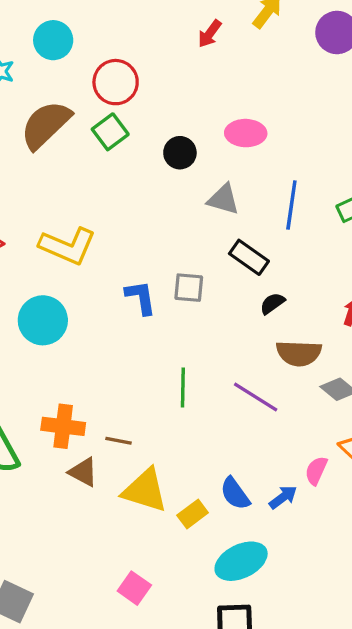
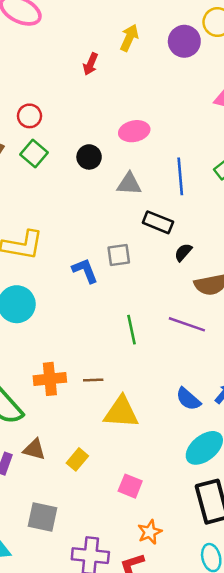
red circle: (116, 82) -> (29, 116), size x0.7
brown triangle: (83, 472) -> (34, 449), moved
yellow rectangle: (193, 514) -> (77, 459), moved

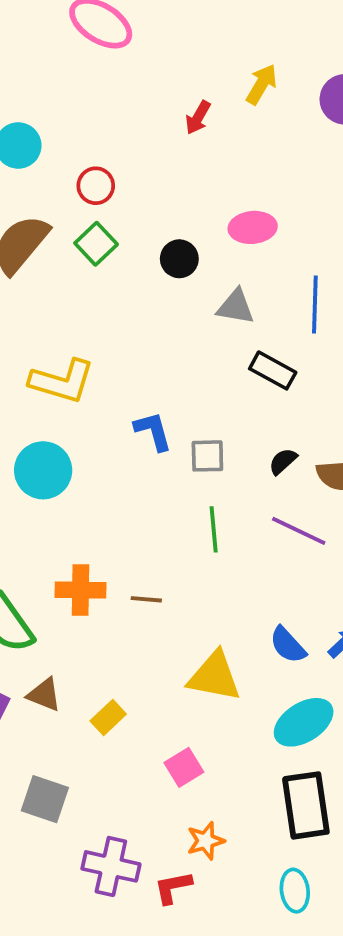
black semicircle: (183, 252) -> (283, 461), moved
gray square: (119, 255) -> (207, 456), moved
yellow triangle: (121, 412) -> (214, 676), moved
pink square: (130, 486) -> (184, 767), turned 30

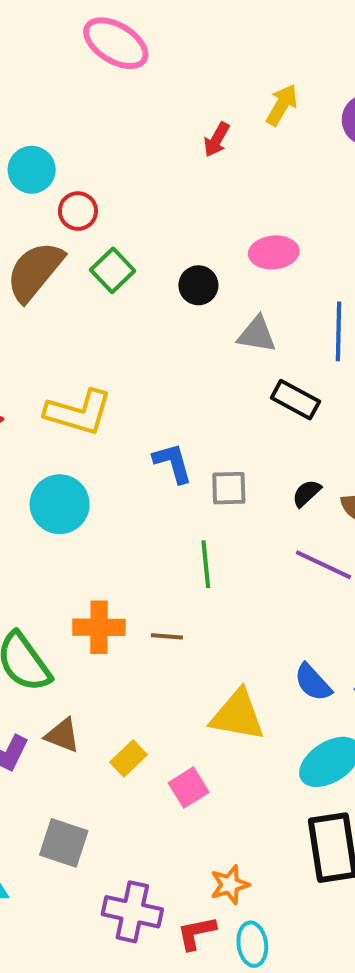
red circle: (96, 186) -> (78, 211), moved
green line: (214, 529) -> (206, 564), moved
pink square: (184, 767) -> (189, 788), moved
cyan ellipse: (295, 891) -> (252, 944), moved

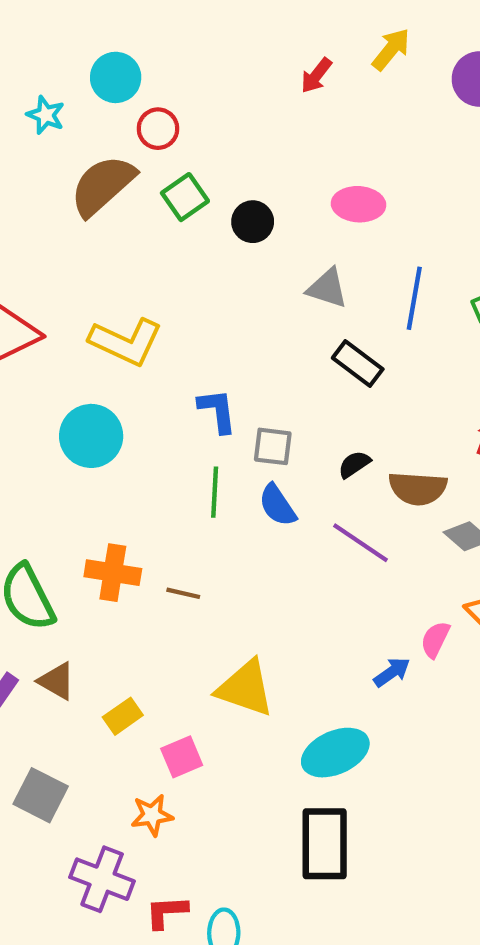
black circle: (198, 285) -> (253, 222), moved
green line: (206, 564) -> (215, 492), moved
blue semicircle: (313, 682) -> (277, 505), moved
orange star: (230, 885) -> (152, 815), moved

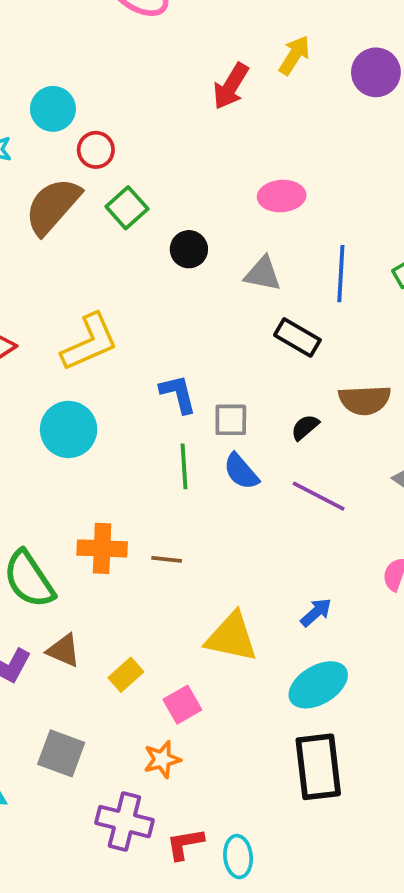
red arrow: (316, 75) -> (231, 86), size x1.4
black circle: (253, 222) -> (189, 249), moved
yellow L-shape: (126, 342) -> (90, 342), turned -42
brown semicircle: (418, 488) -> (365, 400), moved
blue arrow: (392, 672) -> (316, 612), moved

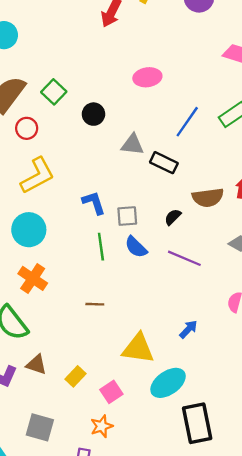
red circle: (96, 150) -> (27, 128), moved
gray triangle: (263, 274) -> (133, 145), moved
blue line: (341, 274) -> (187, 122), turned 36
orange cross: (102, 548) -> (33, 278), moved, turned 36
cyan ellipse: (318, 685) -> (168, 383), moved

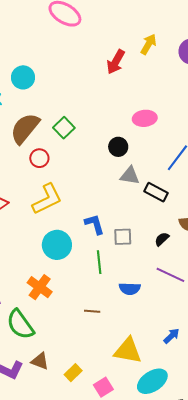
black circle: (93, 114) -> (118, 147), moved
cyan circle: (29, 230) -> (57, 245), moved
blue semicircle: (136, 247) -> (130, 289), moved, turned -45

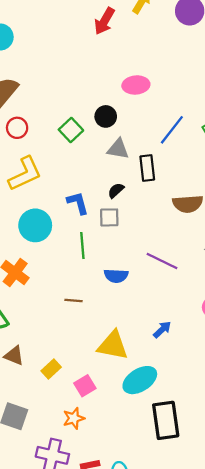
green square: (64, 128) -> (71, 130), moved
black rectangle: (156, 192) -> (147, 168), turned 55
black semicircle: (162, 239) -> (116, 190), moved

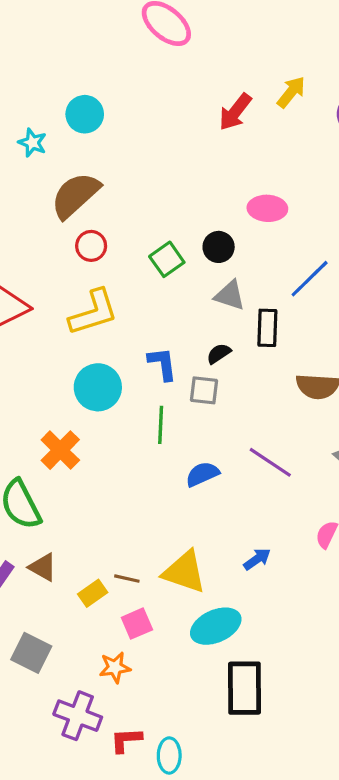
blue semicircle: (116, 276) -> (202, 474), turned 145
brown line: (73, 301) -> (127, 579), moved

